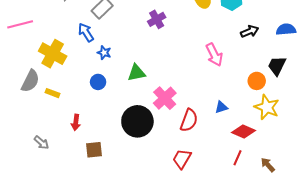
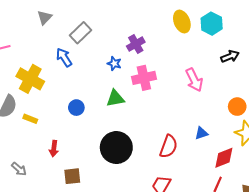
blue star: (104, 53) -> (114, 64), moved
pink cross: (165, 98) -> (144, 78), moved, turned 30
red diamond: (244, 131) -> (224, 158), turned -45

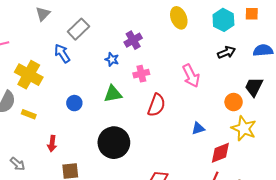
cyan hexagon: (212, 24) -> (223, 20), moved
pink cross: (144, 78) -> (141, 74), size x0.7
red semicircle: (169, 146) -> (156, 105), moved

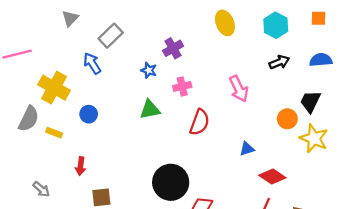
orange square: (252, 14) -> (318, 18), moved
blue circle: (74, 103) -> (89, 114), moved
yellow star: (244, 128) -> (314, 138), moved
black circle: (114, 143) -> (171, 182), moved
red diamond: (220, 153) -> (272, 177), turned 55

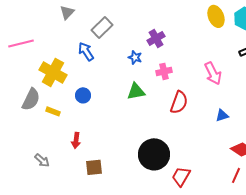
yellow ellipse: (225, 23) -> (216, 16), moved
blue triangle: (247, 149) -> (222, 115), moved

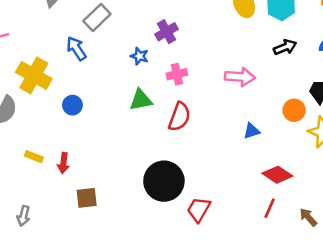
pink arrow: (213, 73) -> (240, 77), turned -60
red semicircle: (179, 102) -> (179, 117), moved
yellow rectangle: (53, 111) -> (34, 157), moved
gray arrow: (42, 160) -> (24, 216), moved, turned 63

